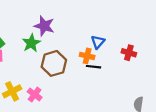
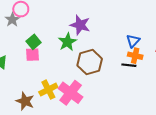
orange cross: (87, 56) -> (135, 56), moved
pink cross: (35, 95) -> (71, 93), size x1.6

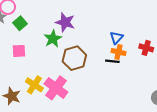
green square: (34, 42) -> (20, 23), moved
yellow cross: (48, 90) -> (34, 85), turned -30

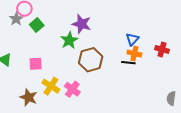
pink square: (19, 51) -> (36, 64), moved
pink cross: (56, 88) -> (72, 89), size x0.7

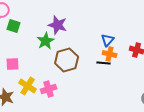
green square: (37, 25) -> (14, 26), turned -32
pink cross: (72, 89) -> (49, 89), turned 35

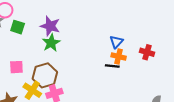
purple star: (58, 25) -> (50, 26), moved
brown hexagon: (67, 60) -> (45, 75), moved

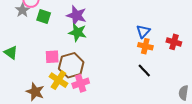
green star: (51, 43) -> (78, 32), turned -30
black line: (112, 66) -> (144, 71), moved, turned 40
pink square: (16, 67) -> (52, 57), moved

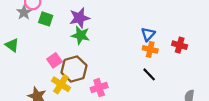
purple star: (76, 15) -> (79, 18), turned -30
green triangle: (11, 53) -> (12, 45), moved
pink square: (52, 57) -> (54, 60), turned -32
pink cross: (81, 83) -> (99, 88), moved

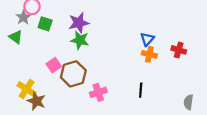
green triangle: (12, 45) -> (16, 37), moved
black line: (149, 74) -> (141, 90), moved, turned 48
yellow cross: (61, 84) -> (27, 89), moved

